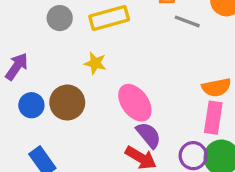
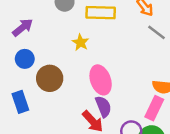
brown circle: (67, 103) -> (50, 78), moved

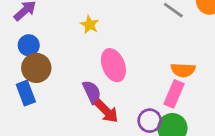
brown circle: (50, 78) -> (36, 68), moved
purple semicircle: (103, 106) -> (92, 92), moved

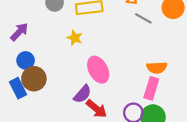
purple semicircle: (92, 92) -> (82, 94), turned 72
blue rectangle: (26, 93) -> (18, 88), moved

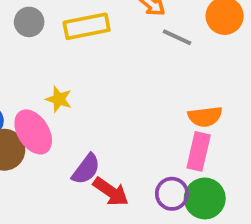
yellow star: (75, 38) -> (59, 99), moved
pink ellipse: (98, 70) -> (33, 132), moved

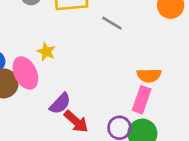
gray line: (177, 37) -> (112, 23), moved

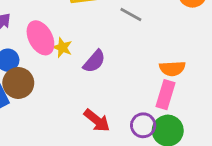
pink ellipse: (25, 73) -> (40, 38), moved
purple semicircle: (60, 104) -> (94, 61), moved

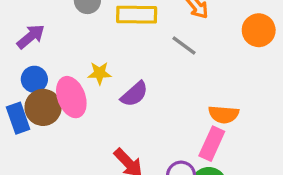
pink ellipse: (40, 38) -> (71, 97), moved
yellow star: (62, 48) -> (99, 73), turned -30

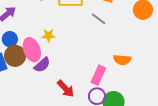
purple semicircle: (134, 94) -> (42, 65), moved
pink rectangle: (212, 144) -> (98, 75), moved

